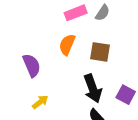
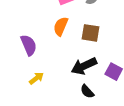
black arrow: (93, 89) -> (84, 66), turned 85

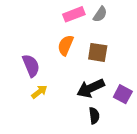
yellow arrow: (36, 78) -> (39, 92), moved
black semicircle: (87, 91) -> (94, 116), turned -144

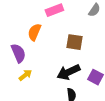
gray semicircle: (100, 14) -> (94, 10), moved
orange semicircle: (66, 45) -> (34, 32), moved

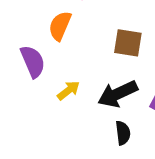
yellow arrow: (25, 75) -> (68, 90), moved

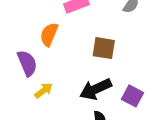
yellow arrow: (68, 90) -> (44, 90), moved

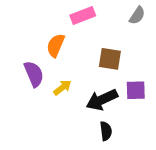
yellow arrow: (44, 90) -> (62, 88), moved
purple square: (132, 96) -> (136, 90), moved, turned -30

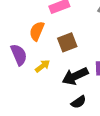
brown square: (110, 59) -> (67, 42), moved, turned -30
black semicircle: (106, 131) -> (79, 102), turned 63

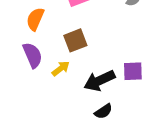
orange semicircle: (37, 31) -> (35, 19), moved
brown square: (67, 42) -> (75, 40), moved

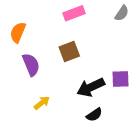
orange semicircle: (35, 19) -> (18, 32), moved
yellow arrow: (61, 69) -> (42, 103), moved

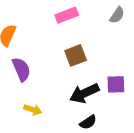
brown square: (69, 51) -> (76, 55), moved
yellow arrow: (42, 103) -> (33, 110), turned 56

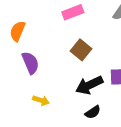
brown square: (76, 55) -> (81, 50), turned -30

